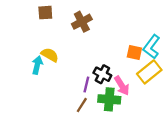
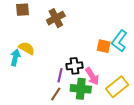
yellow rectangle: (149, 72) -> (117, 87), moved
black cross: (102, 74) -> (75, 66), turned -35

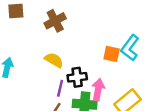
yellow semicircle: (27, 48) -> (54, 60), moved
pink arrow: (92, 76) -> (98, 90), turned -138

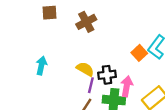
orange square: (112, 54) -> (139, 53), turned 35
yellow semicircle: (54, 60) -> (85, 69), moved

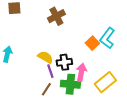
brown cross: (86, 22) -> (56, 16), moved
purple line: (91, 85) -> (50, 71), turned -32

